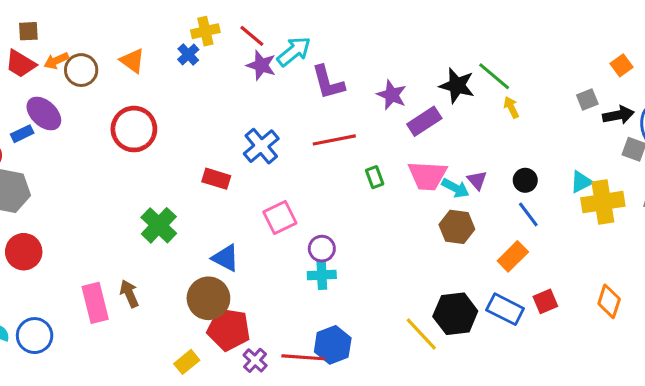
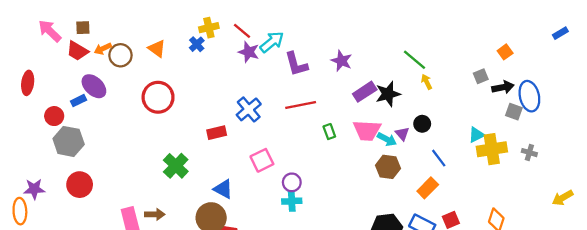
black star: (457, 86) -> (388, 94), moved, turned -30
purple star: (392, 95) -> (342, 61), moved
red rectangle: (216, 179) -> (217, 133), turned -30
black circle: (525, 180) -> (422, 124), moved
brown arrow: (129, 294) -> (155, 214), turned 114

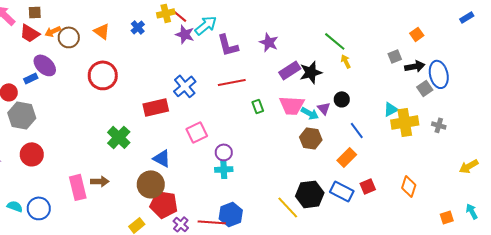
yellow cross: (209, 28) -> (166, 13), moved
gray square: (514, 112) -> (425, 88), turned 35
red rectangle: (217, 133) -> (156, 107), size x1.4

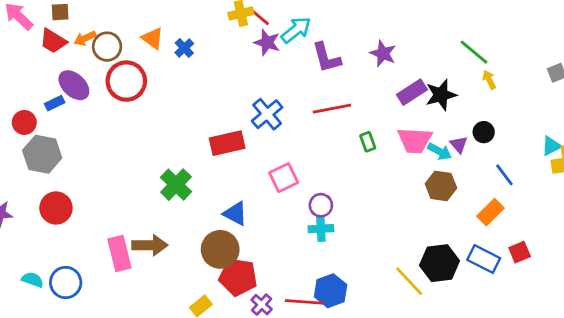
blue cross: (138, 27) -> (184, 48), moved
red circle: (103, 75) -> (126, 81), moved
brown arrow: (100, 181) -> (150, 245), size x1.4

